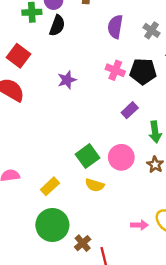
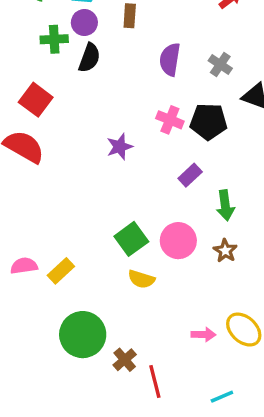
purple star: (67, 80) -> (120, 147), moved
yellow rectangle: (50, 186) -> (61, 271), moved

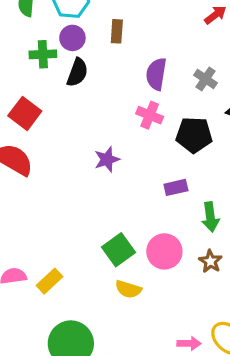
pink cross: (170, 120) -> (150, 115), moved
purple rectangle: (190, 175) -> (176, 187), turned 30

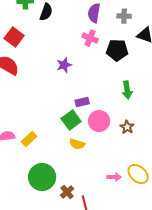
gray cross: (206, 79) -> (124, 16), turned -32
purple rectangle: (176, 187) -> (82, 102), moved
green arrow: (210, 217) -> (127, 90), moved

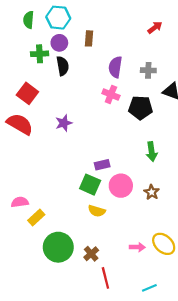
black semicircle: (46, 12) -> (63, 66), turned -30
purple star: (64, 65) -> (64, 123), moved
green square: (71, 120) -> (90, 185), turned -30
yellow rectangle: (29, 139) -> (36, 217), moved
brown cross: (67, 192) -> (91, 254), moved

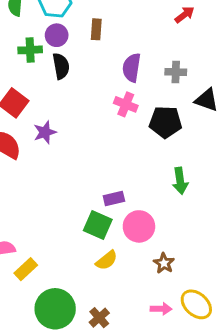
purple star: (64, 123) -> (45, 132), moved
brown star: (152, 192) -> (164, 263), moved
yellow semicircle: (97, 211) -> (107, 260), turned -56

